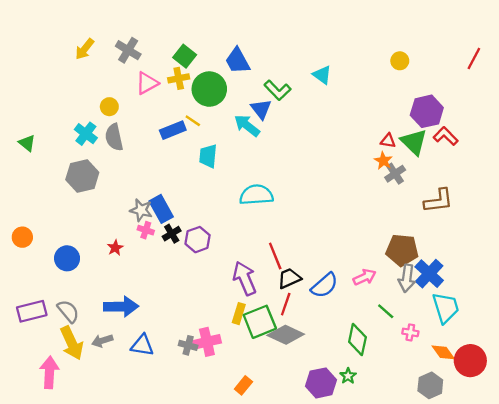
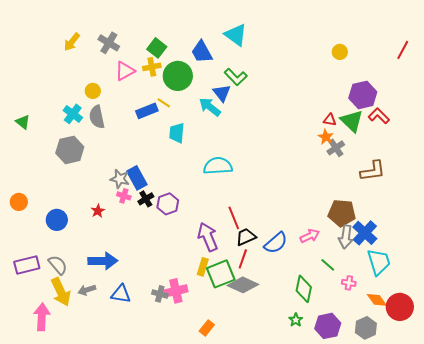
cyan triangle: (322, 75) -> (236, 35), moved, size x1.4
purple hexagon: (321, 383) -> (328, 326), moved

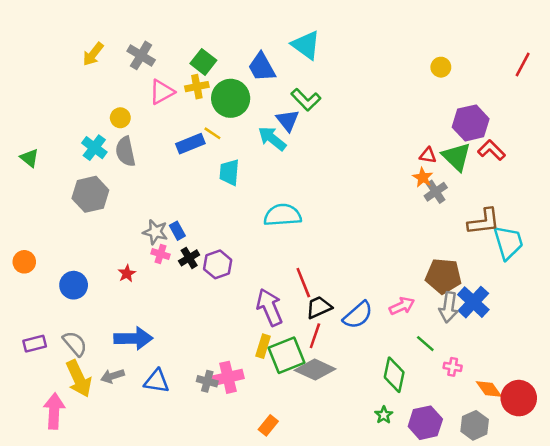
blue rectangle: (137, 178) -> (177, 231), size x0.6
cyan trapezoid: (379, 262) -> (508, 242), moved
purple rectangle: (27, 265) -> (35, 344), size x0.7

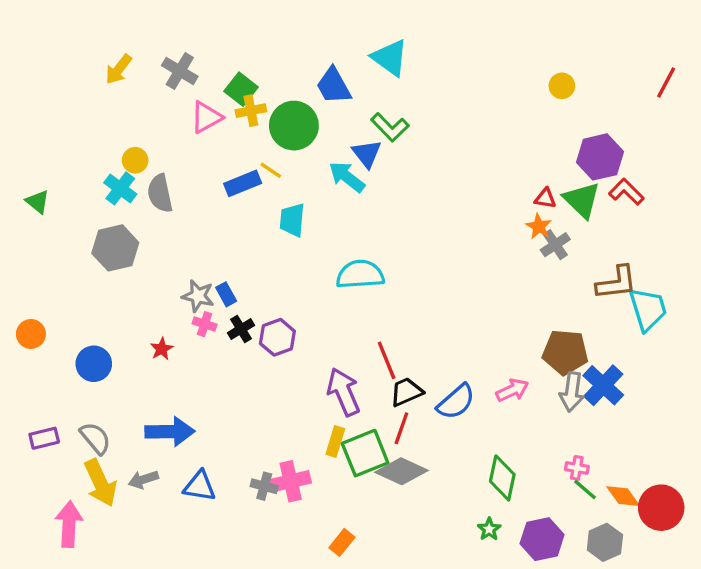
green square: (203, 62) -> (241, 89), moved
yellow circle: (120, 118) -> (135, 160), moved
green line: (425, 344) -> (585, 489), moved

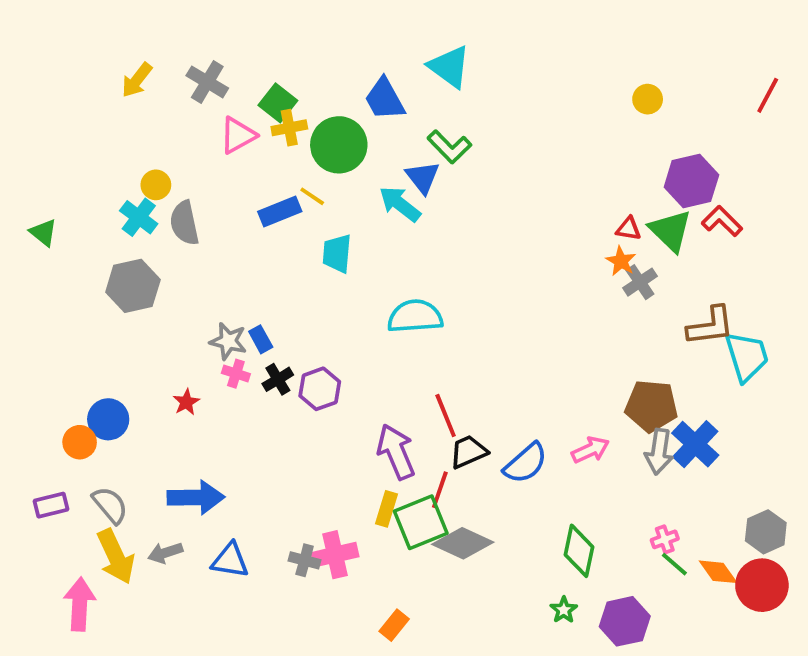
orange circle: (31, 334) -> (80, 442), moved
red line: (401, 428) -> (440, 490), moved
pink cross: (577, 468) -> (665, 539), turned -30
gray hexagon: (605, 542) -> (766, 532), moved

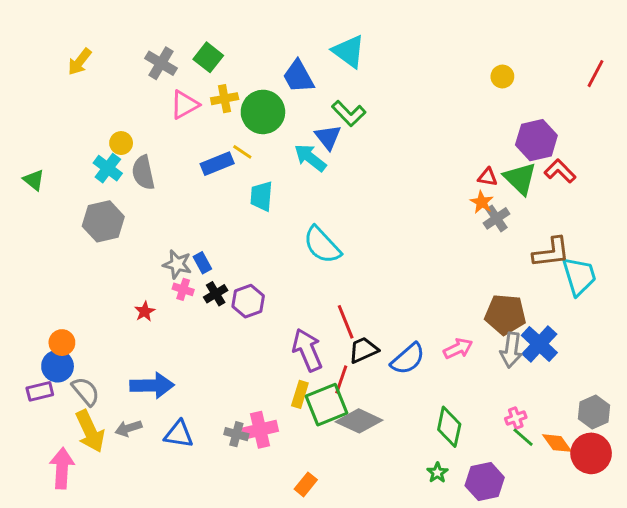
yellow arrow: (137, 80) -> (80, 62), moved
green square: (278, 103) -> (208, 57), moved
cyan semicircle: (415, 316) -> (322, 245), turned -129
blue circle: (108, 419) -> (58, 366), moved

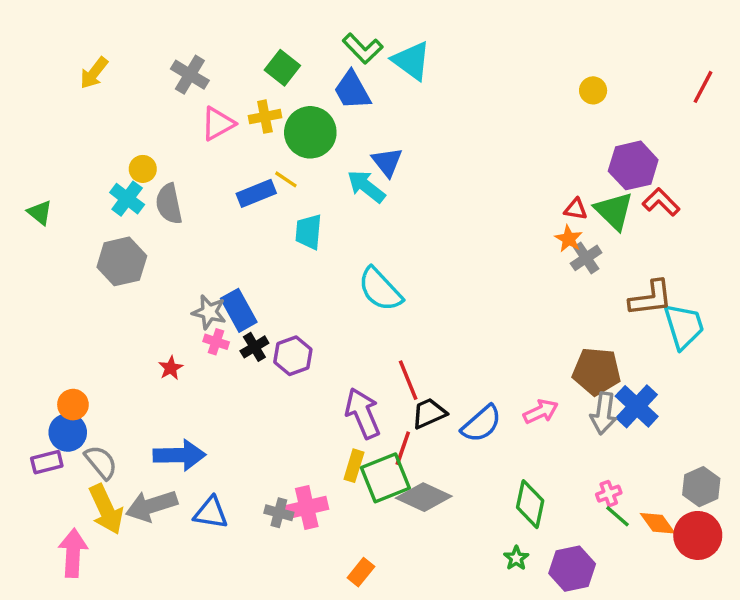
green square: (208, 57) -> (282, 68), moved
green L-shape: (349, 113) -> (363, 49), moved
blue rectangle: (202, 263) -> (239, 310), size x1.6
gray arrow: (128, 428) -> (151, 506), size x1.6

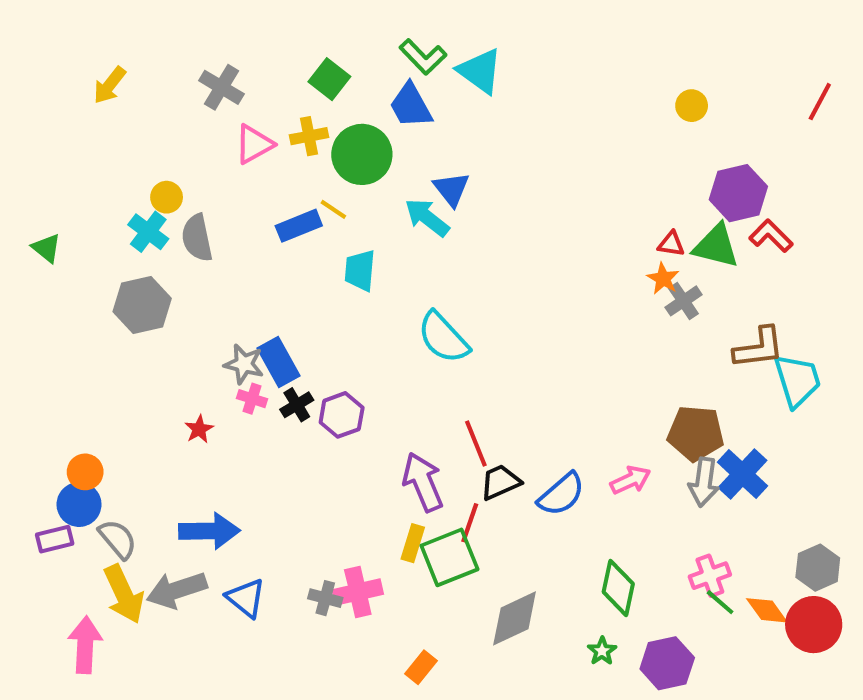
green triangle: (614, 211) -> (716, 246), turned -30
pink cross: (609, 494) -> (710, 576), size x1.4
gray diamond: (424, 497) -> (515, 618), moved, turned -50
blue triangle: (211, 513) -> (246, 598), turned 30

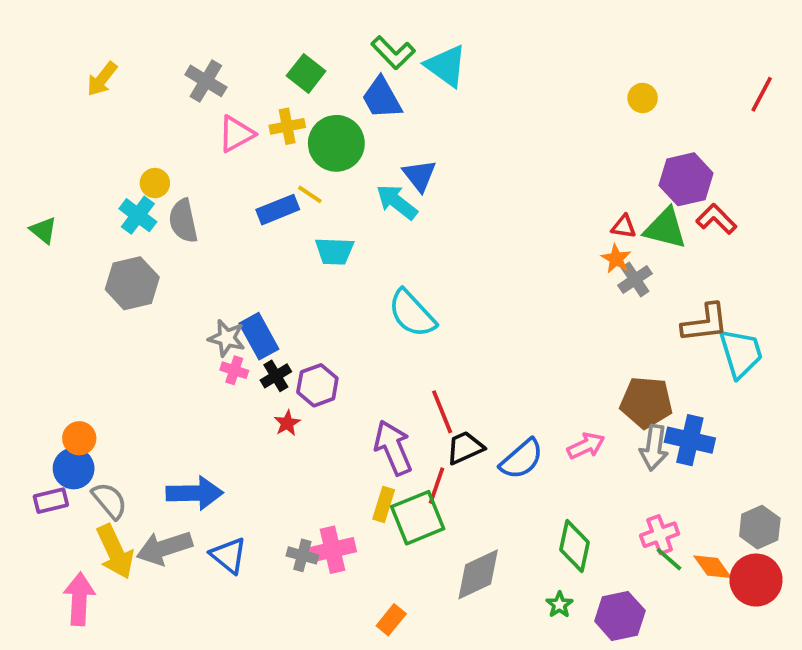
cyan trapezoid: (360, 270) -> (334, 251), turned -93
red star: (199, 429) -> (287, 423), moved
blue cross: (742, 474) -> (690, 440), turned -30

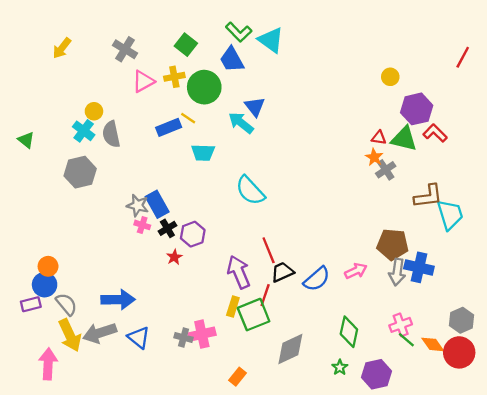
yellow circle: (643, 98) -> (390, 77), moved

